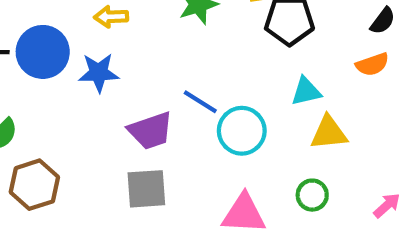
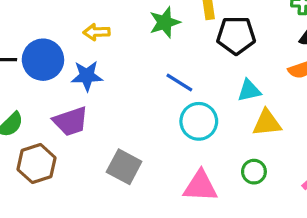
blue line: (200, 102) -> (179, 82), moved
purple trapezoid: (151, 131) -> (71, 121), moved
gray square: (146, 189) -> (124, 167), turned 32

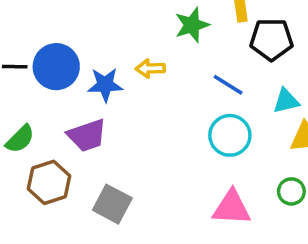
yellow arrow: (97, 32) -> (150, 68), moved
blue line: (179, 82) -> (228, 85), moved
gray square: (124, 167) -> (112, 204), moved

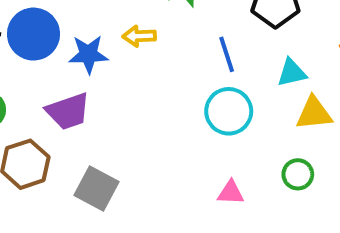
blue line: (228, 85) -> (227, 54), turned 40
pink triangle: (232, 208) -> (231, 193), size x0.6

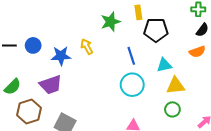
blue circle: (33, 34) -> (33, 45), size x0.6
yellow arrow: (139, 36) -> (87, 46), turned 63
green circle: (298, 174) -> (172, 109), moved

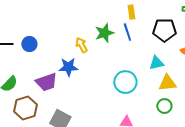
green star: (111, 22) -> (104, 33), moved
black pentagon: (156, 30) -> (164, 30), moved
blue star: (61, 56) -> (68, 67), moved
blue line: (131, 56) -> (127, 32), moved

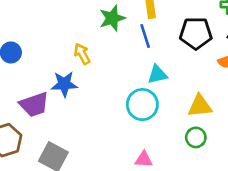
green star: (104, 33) -> (112, 18), moved
cyan triangle: (156, 63) -> (157, 74), moved

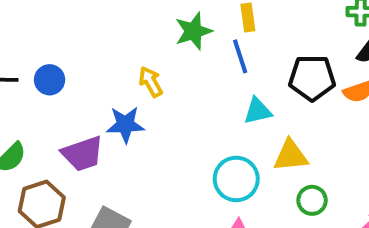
black pentagon: (196, 33) -> (312, 78), moved
cyan circle: (142, 105) -> (236, 179), moved
yellow triangle: (200, 106) -> (291, 156), moved

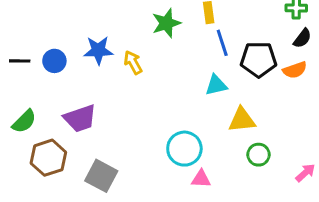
blue line: (240, 56) -> (222, 43), moved
blue star: (125, 125) -> (98, 50), moved
cyan circle: (236, 179) -> (184, 149), moved

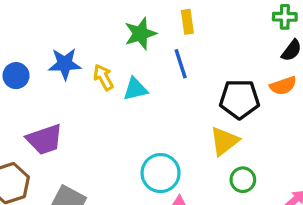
blue line: (222, 43) -> (181, 64), moved
black pentagon: (259, 59) -> (239, 99), moved
cyan triangle: (216, 85) -> (135, 89), moved
yellow triangle: (242, 120) -> (224, 141), turned -32

